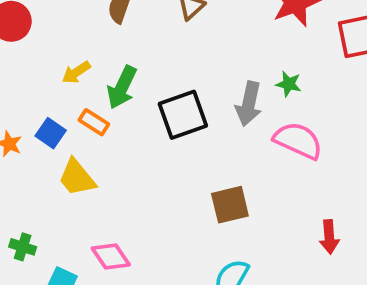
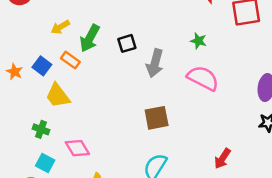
gray arrow: (249, 104) -> (155, 63), moved
black square: (183, 115) -> (127, 43), moved, size x0.6
red arrow: (329, 237) -> (222, 159), moved, turned 35
green cross: (23, 247) -> (41, 129), moved

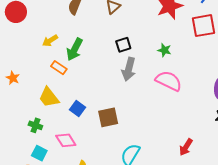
black square: (127, 43) -> (123, 45), moved
blue square: (42, 66) -> (78, 108), moved
brown square: (157, 118) -> (108, 117), moved

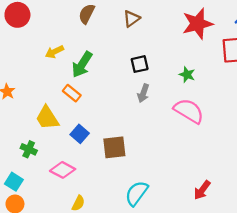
orange rectangle: (59, 68) -> (72, 93), moved
gray arrow: (129, 69) -> (143, 93), size x0.7
pink diamond: (66, 140) -> (63, 170), turned -35
cyan square: (39, 153) -> (14, 182), moved

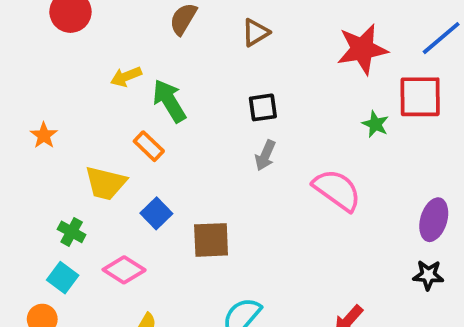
green arrow: (82, 64) -> (169, 101), turned 112
green star: (187, 75) -> (375, 124), moved
yellow trapezoid: (47, 118) -> (106, 183), turned -48
cyan square: (14, 182) -> (63, 278), moved

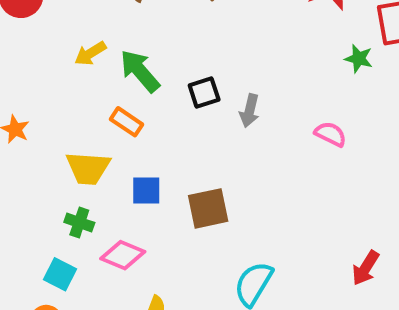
black square: (263, 107) -> (204, 93), moved
pink semicircle: (337, 190) -> (330, 134), size x0.6
blue square: (156, 213) -> (146, 191), turned -36
green cross: (72, 232) -> (79, 222), moved

